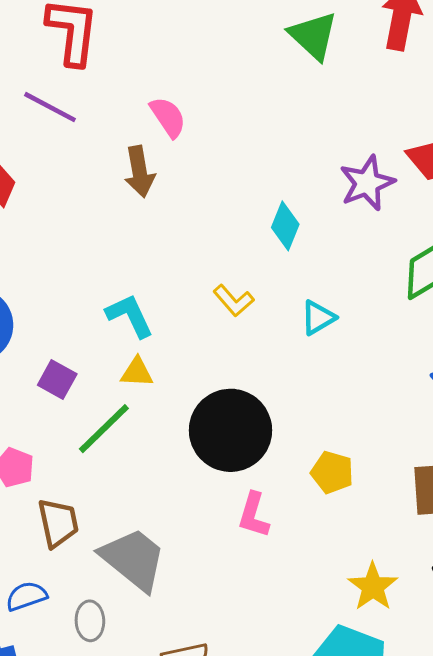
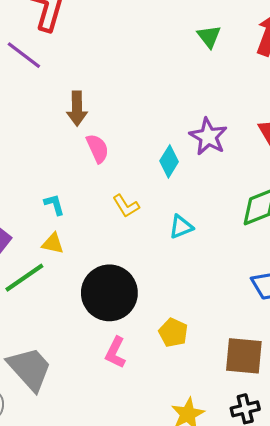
green triangle: (313, 36) -> (209, 36), size x0.7
pink semicircle: (168, 117) -> (97, 148), moved
purple star: (367, 183) -> (208, 137), moved, turned -30
cyan L-shape: (130, 316) -> (54, 204), size x0.7

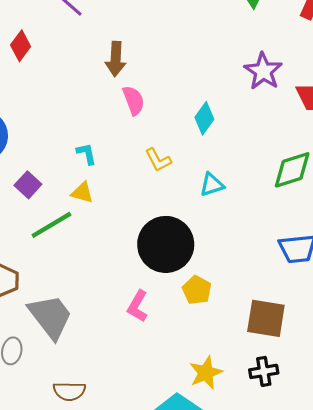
purple star: (208, 137) -> (263, 71), moved
black circle: (109, 293) -> (166, 244), moved

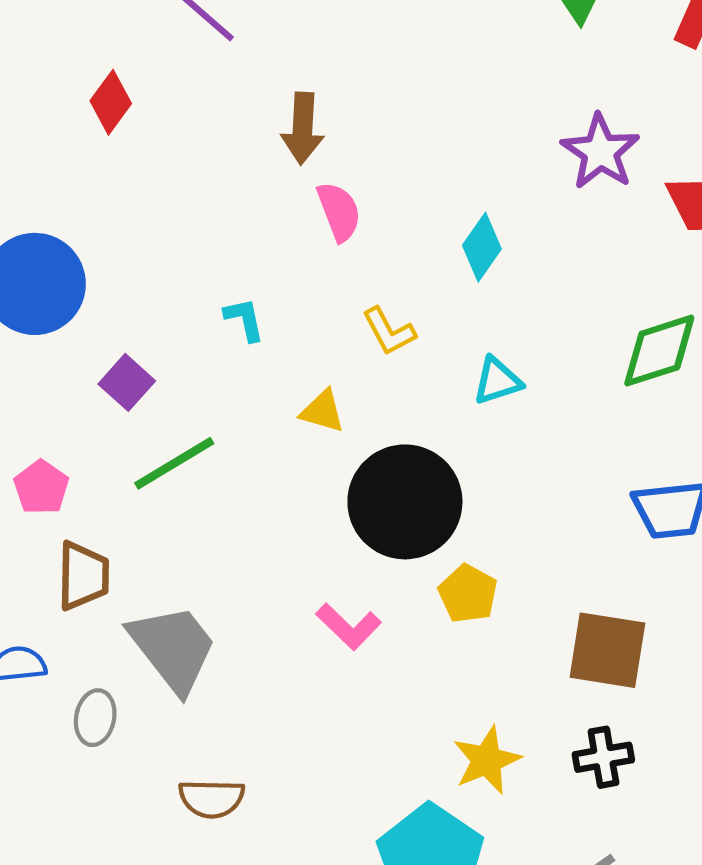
yellow triangle: (82, 192) -> (322, 411), moved
pink L-shape: (138, 306) -> (349, 626), turned -76

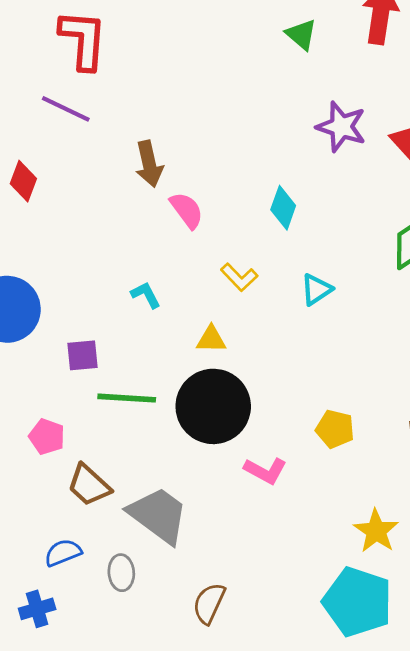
purple square: (127, 382) -> (83, 355), turned -32
green line: (174, 463) -> (127, 398), turned 50
black circle: (405, 502) -> (213, 406), moved
brown trapezoid: (83, 576) -> (89, 485), turned 147
brown semicircle: (212, 798) -> (209, 603), turned 129

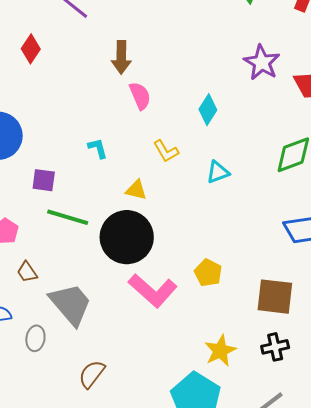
pink L-shape: (265, 471) -> (153, 291), size x1.6
brown trapezoid: (89, 485) -> (27, 272), size x0.7

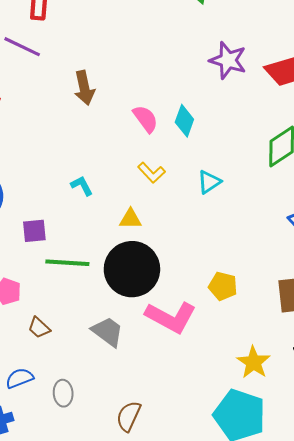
pink semicircle: (140, 96) -> (145, 119), moved
gray trapezoid: (71, 304) -> (108, 332), moved, size x0.7

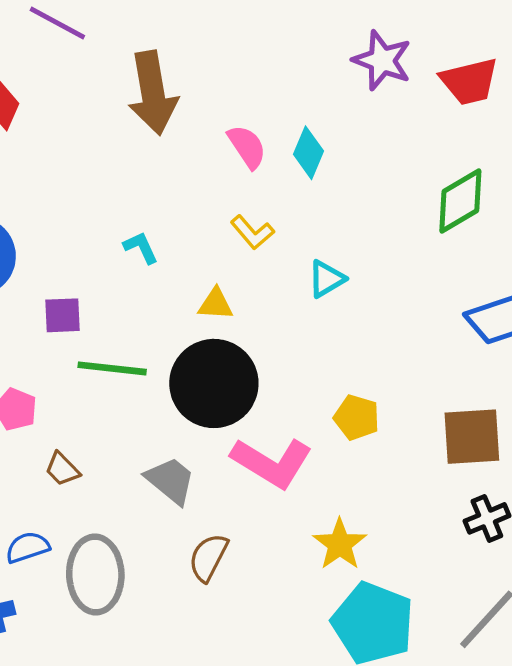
brown arrow: (84, 88) -> (153, 93), size x1.5
cyan triangle: (209, 182) -> (326, 279), moved
yellow star: (253, 362) -> (340, 544), moved
gray ellipse: (63, 393) -> (95, 574), size x1.8
brown semicircle: (129, 416) -> (208, 557), moved

